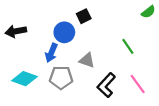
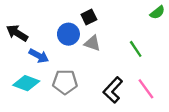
black arrow: (16, 31) -> (17, 33), turned 42
blue arrow: (51, 53) -> (39, 56), moved, turned -84
gray triangle: (87, 60) -> (92, 43), moved

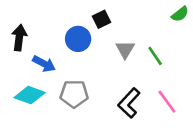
black arrow: (17, 33) -> (19, 38), turned 65
gray triangle: (92, 43) -> (125, 49), moved, turned 42

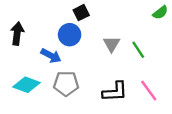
black square: (102, 19) -> (81, 13), moved
blue arrow: (44, 64) -> (51, 56), moved
black L-shape: (129, 103) -> (115, 92), turned -136

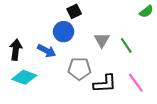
black arrow: (17, 33) -> (16, 50), moved
gray pentagon: (66, 84) -> (79, 69), moved

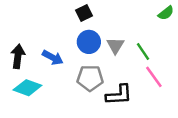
blue circle: (64, 32) -> (89, 42), moved
pink line: (136, 83) -> (154, 77), moved

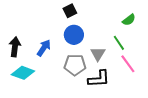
green semicircle: (166, 13) -> (129, 20), moved
gray triangle: (115, 46) -> (98, 54), moved
blue arrow: (53, 58) -> (44, 48), turned -84

